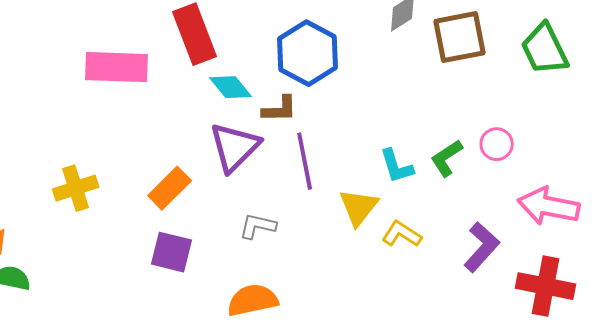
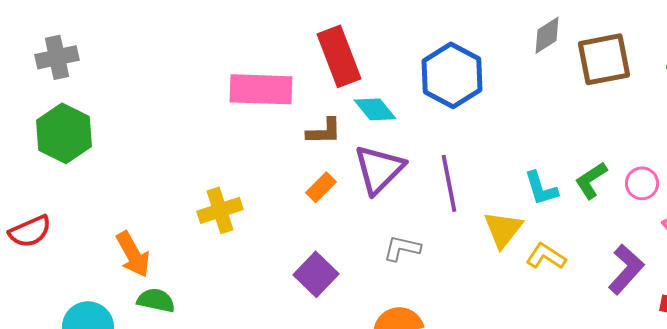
brown L-shape: (280, 109) -> (324, 131), moved
pink circle: (497, 144) -> (642, 183), moved
orange rectangle: (170, 188) -> (321, 187), moved, size x0.7
purple square: (172, 252) -> (316, 274), turned 30

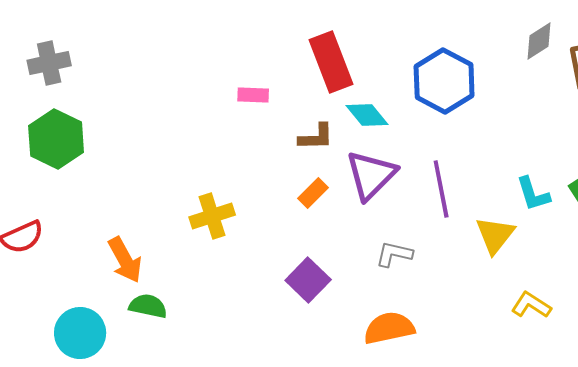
pink rectangle: (261, 89) -> (253, 95), size x0.5
yellow L-shape: (546, 256) -> (531, 305), moved

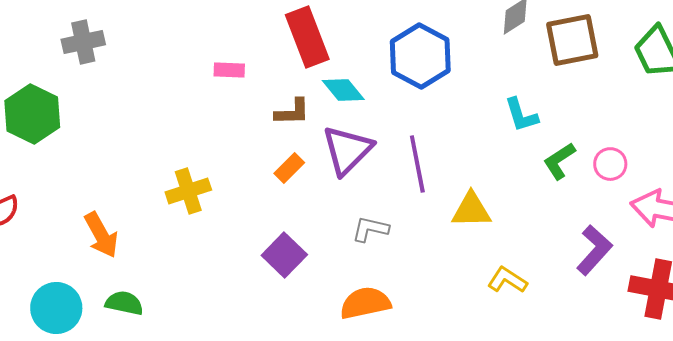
gray cross: (49, 63) -> (83, 42), moved
cyan L-shape: (533, 194) -> (521, 115), moved
yellow triangle: (495, 235) -> (471, 210), turned 51
green semicircle: (148, 306) -> (124, 303), moved

